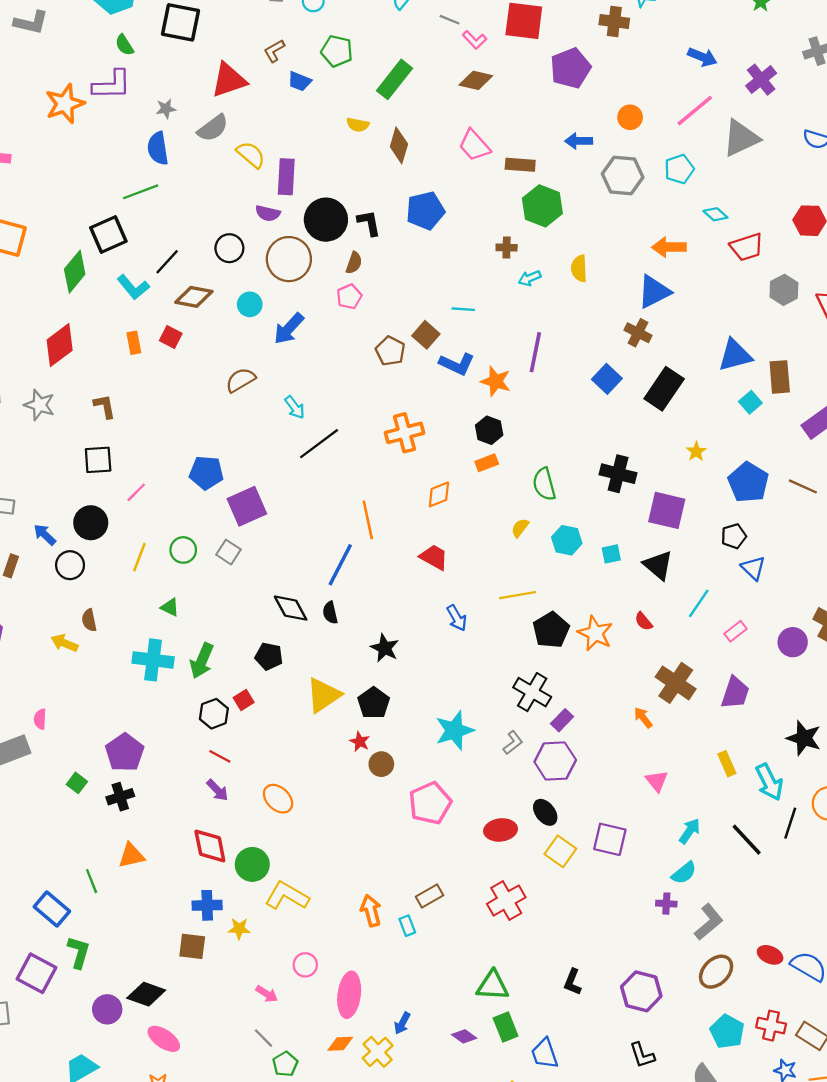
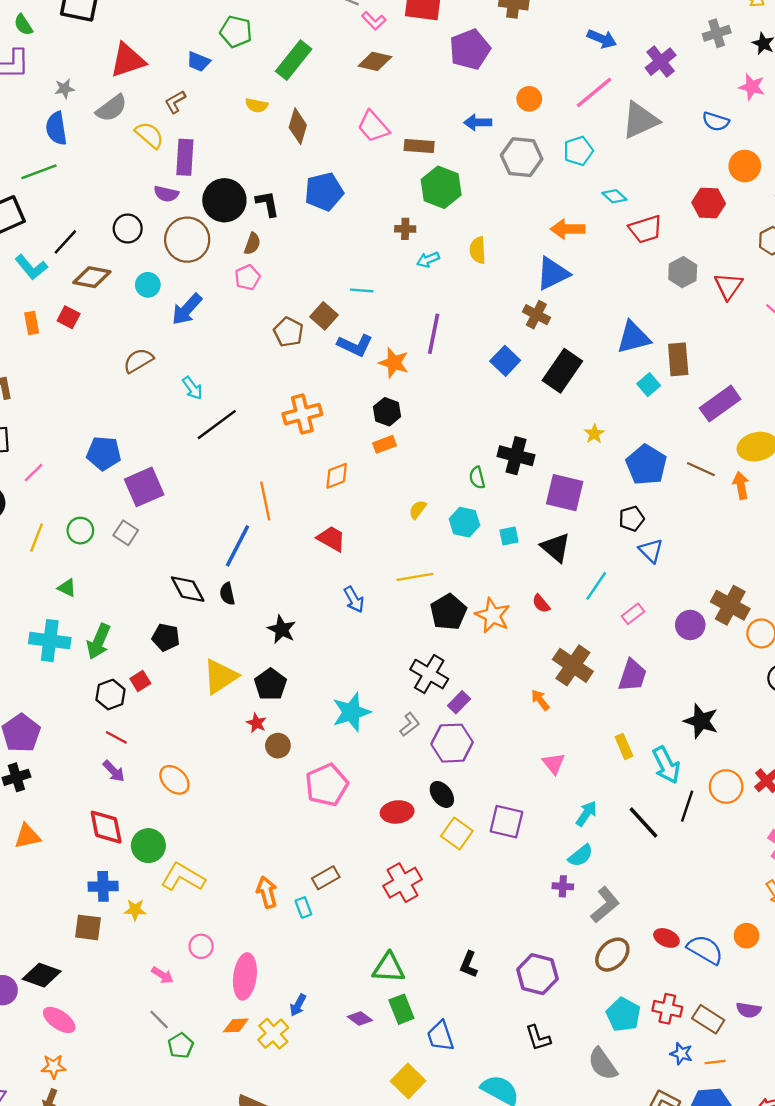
brown L-shape: (274, 51) -> (175, 102), moved
green semicircle: (544, 484) -> (477, 478), moved, size x0.7

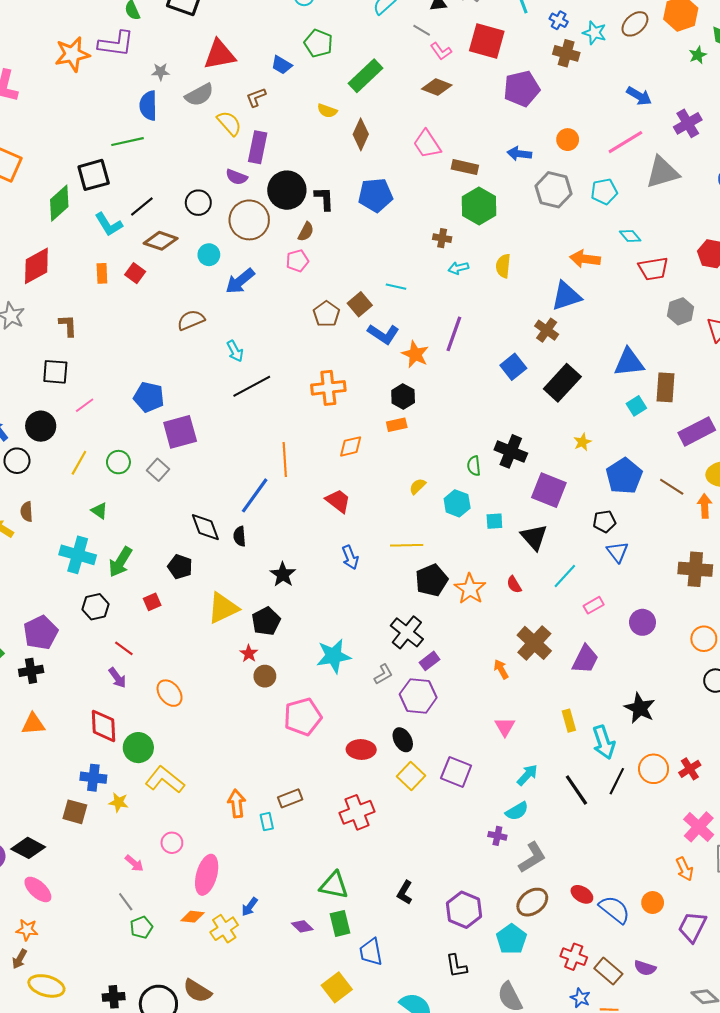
brown cross: (730, 605) -> (695, 569), moved, turned -32
black hexagon: (110, 695) -> (96, 607), moved
cyan pentagon: (623, 1015) -> (511, 939), moved

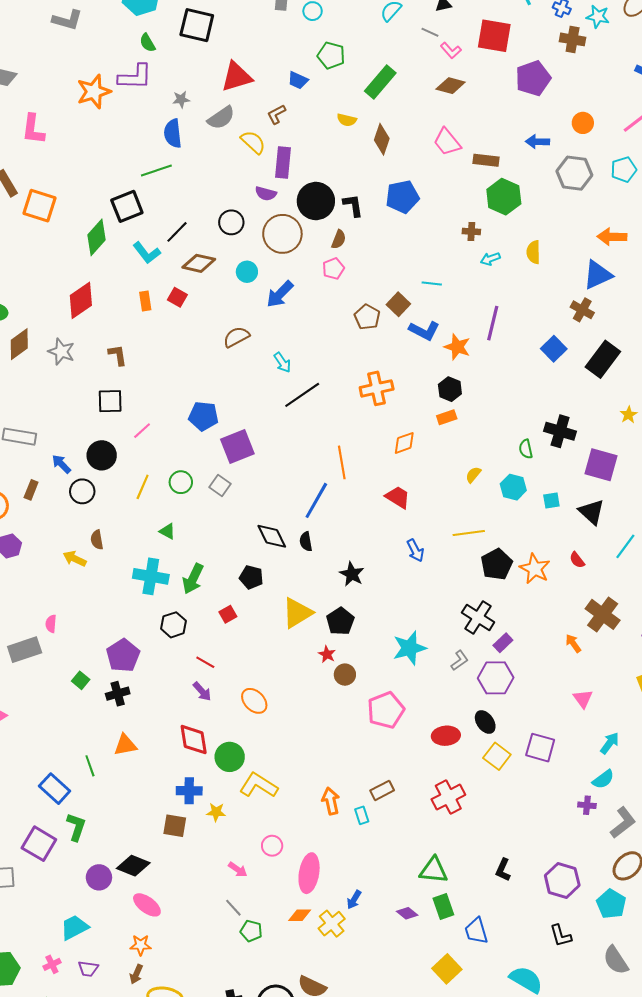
green pentagon: (141, 927) -> (251, 931), turned -30

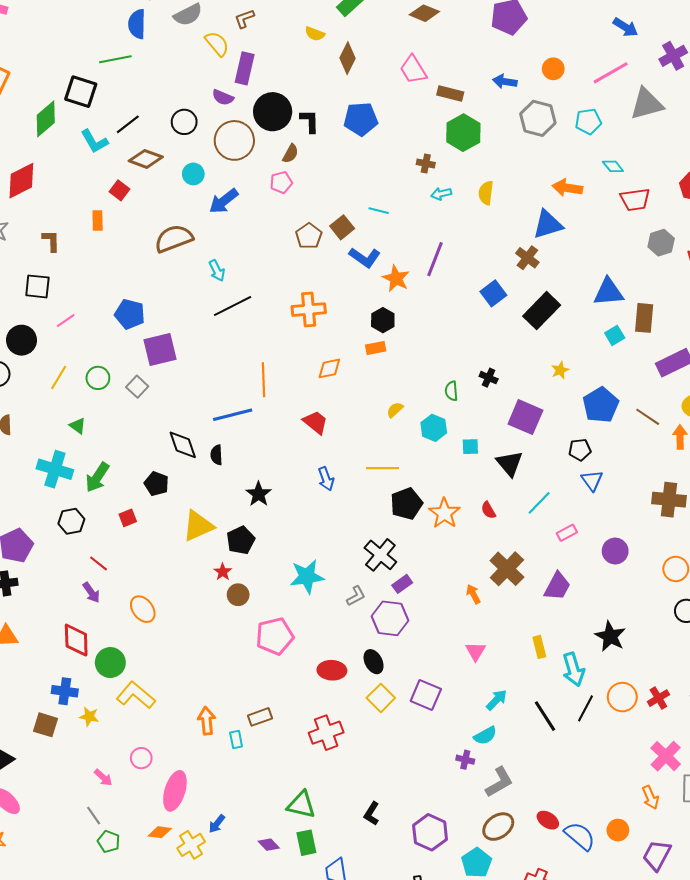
black square: (127, 206) -> (81, 92), turned 32
orange rectangle: (145, 301) -> (98, 220), moved
brown semicircle: (236, 337) -> (174, 239), size x1.4
black cross: (560, 431) -> (489, 378), size x0.6
blue line: (316, 500) -> (233, 415), turned 39

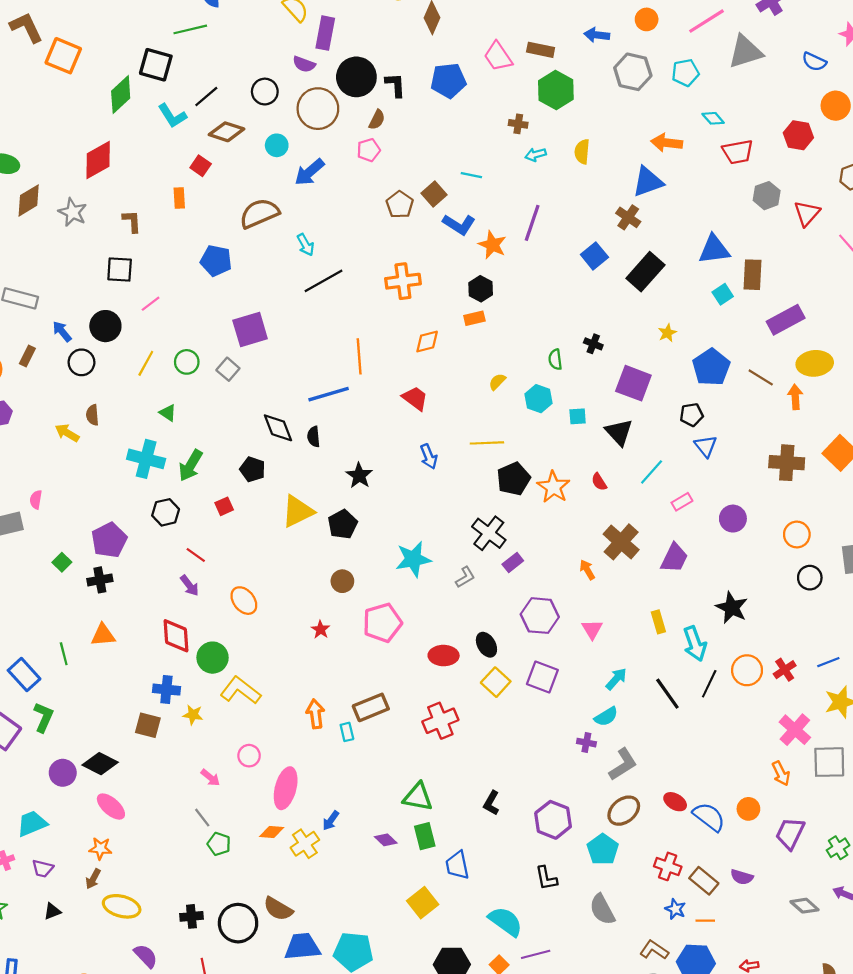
pink trapezoid: (413, 70) -> (498, 56), moved
blue pentagon: (130, 314) -> (216, 261), moved
red star: (223, 572) -> (320, 630), moved
purple hexagon: (390, 618) -> (540, 616), moved
brown rectangle: (260, 717) -> (371, 707), size x1.4

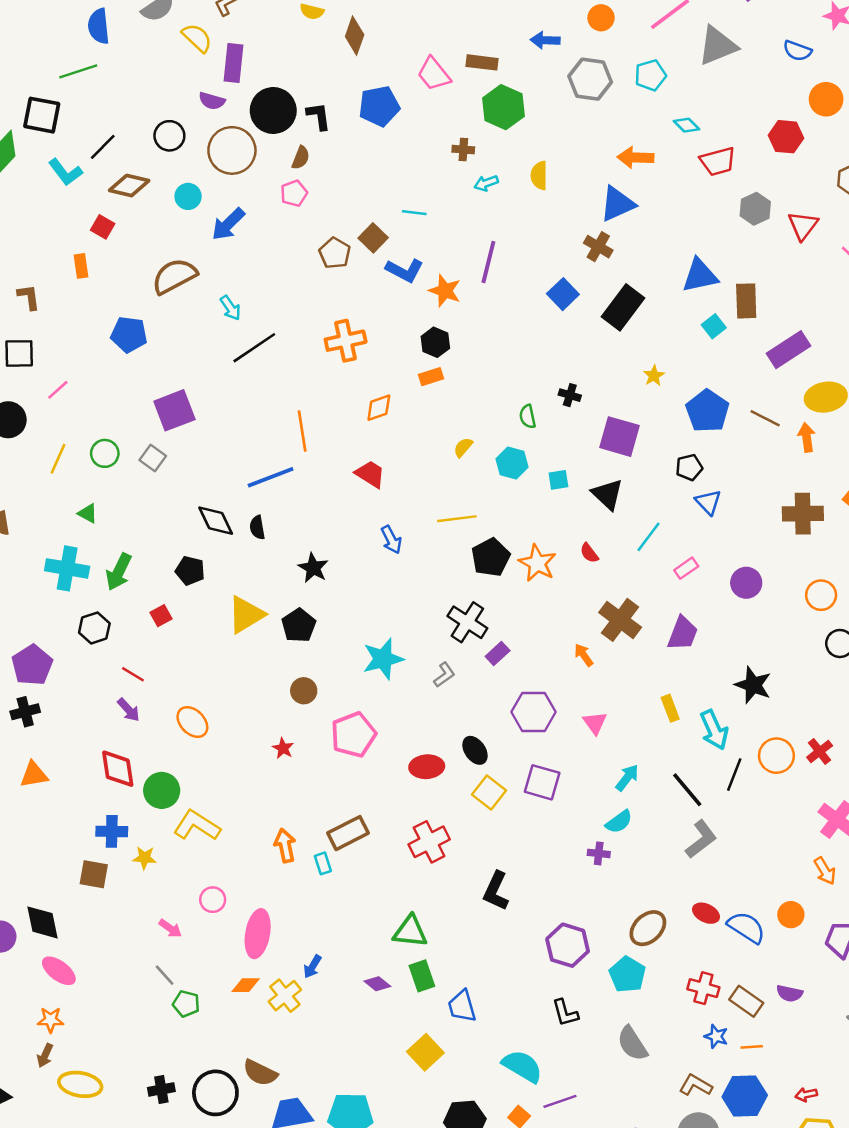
black diamond: (100, 764) -> (42, 922), turned 56
gray L-shape: (623, 764) -> (701, 839), moved
black L-shape: (491, 803) -> (496, 891), moved, size x1.4

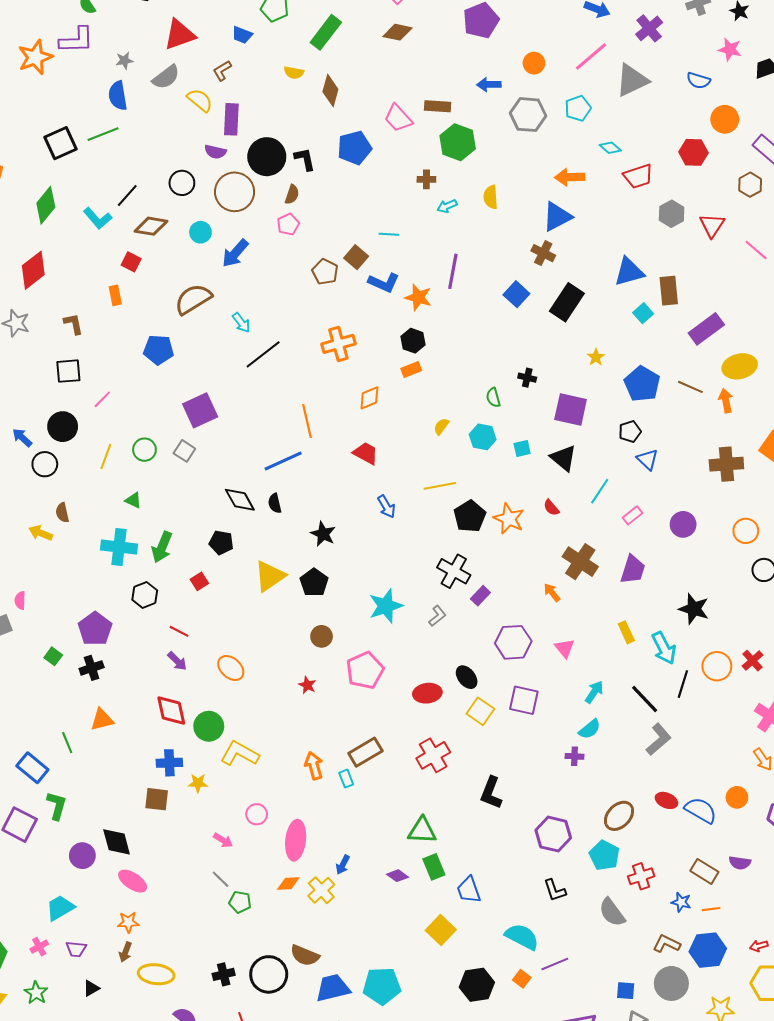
black square: (42, 115) -> (60, 143), moved, turned -32
red cross: (703, 988) -> (641, 876), moved, turned -30

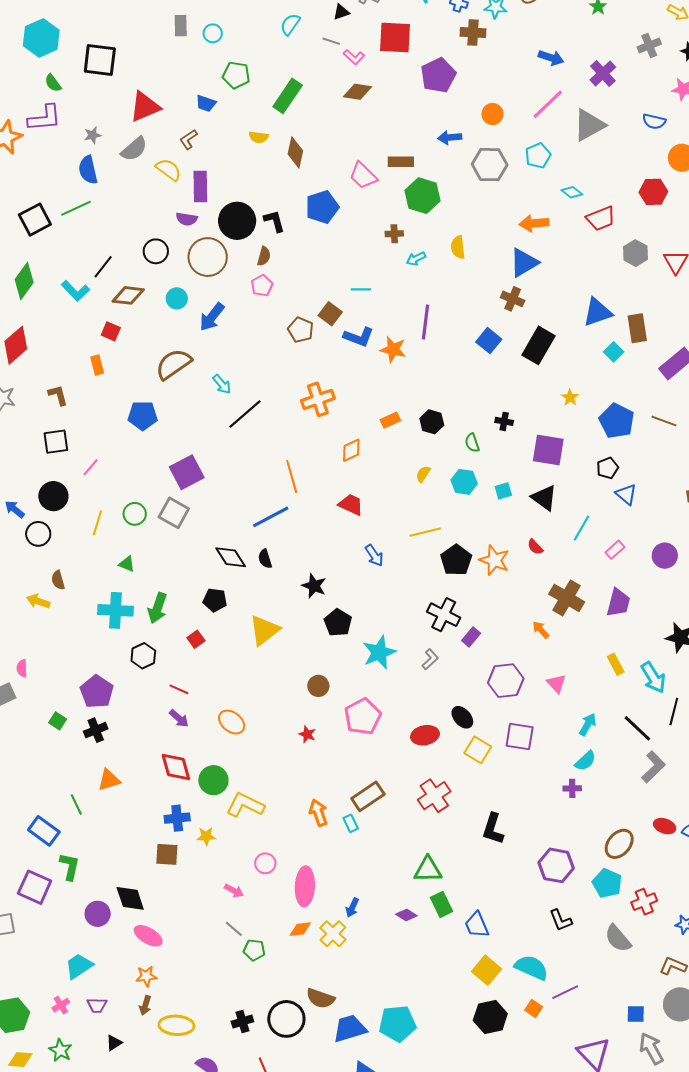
black hexagon: (413, 341) -> (432, 422), moved
gray square: (184, 451) -> (174, 513), size x1.4
black pentagon: (314, 582) -> (338, 623), moved
yellow square: (441, 930) -> (486, 970), moved

